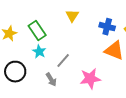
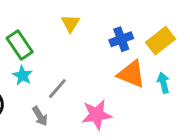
blue cross: (107, 27) -> (121, 39), turned -35

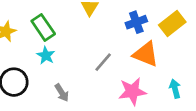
cyan arrow: (163, 83) -> (175, 89), moved
gray line: (57, 89) -> (103, 62), moved
pink star: (97, 115) -> (132, 91), moved

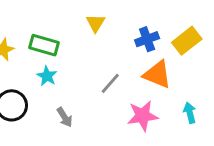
green rectangle: (43, 27) -> (44, 45), turned -40

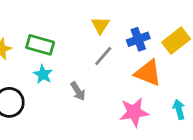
yellow triangle: (96, 23) -> (100, 25), moved
gray line: (110, 83) -> (103, 56), moved
gray arrow: (65, 117) -> (78, 91), moved

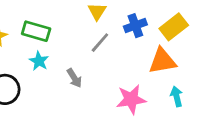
orange triangle: (148, 73) -> (162, 61), moved, turned -32

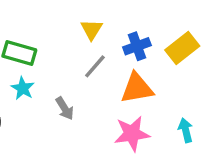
orange triangle: (162, 61) -> (137, 88), moved

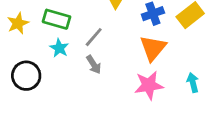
gray line: (95, 66) -> (94, 37), moved
orange triangle: (137, 88) -> (153, 48), turned -40

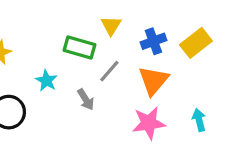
green rectangle: (57, 19) -> (80, 48), moved
gray line: (94, 37) -> (109, 71), moved

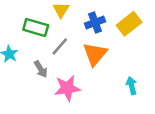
pink star: (149, 123) -> (67, 88), moved

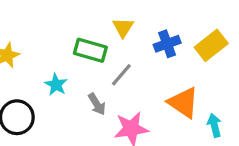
orange triangle: (95, 54) -> (183, 103), moved, turned -36

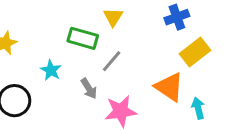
blue cross: (167, 44) -> (177, 17), moved
yellow rectangle: (211, 45) -> (195, 52), moved

